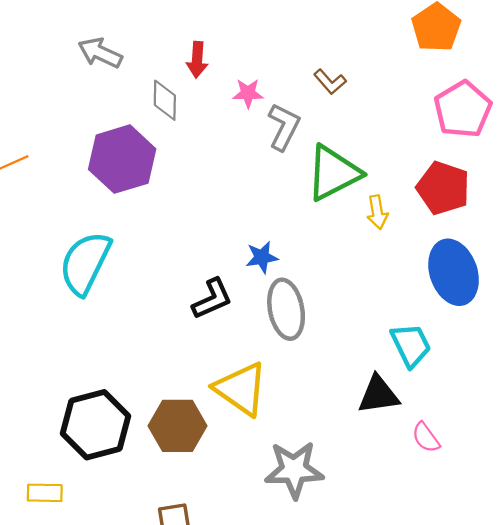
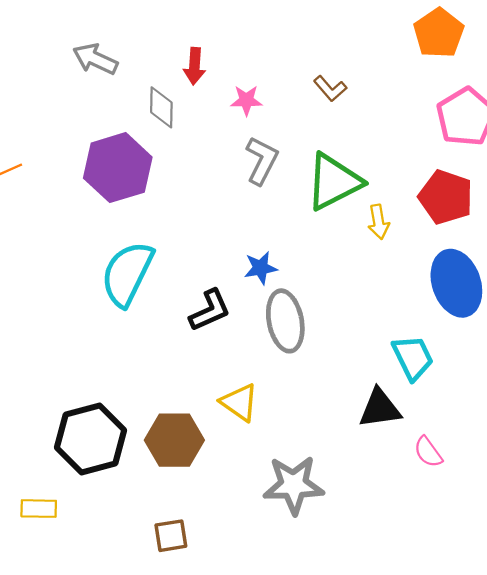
gray L-shape: (284, 127) -> (262, 160), moved
cyan semicircle: (85, 263) -> (127, 274), moved
yellow triangle: (241, 389) -> (239, 402), size x0.7

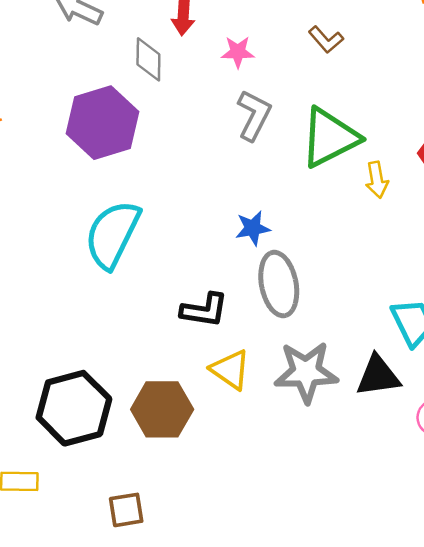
black L-shape: (210, 310) -> (204, 310), moved, turned 33
gray star: (294, 485) -> (306, 372), moved
brown square: (171, 536) -> (126, 510), moved

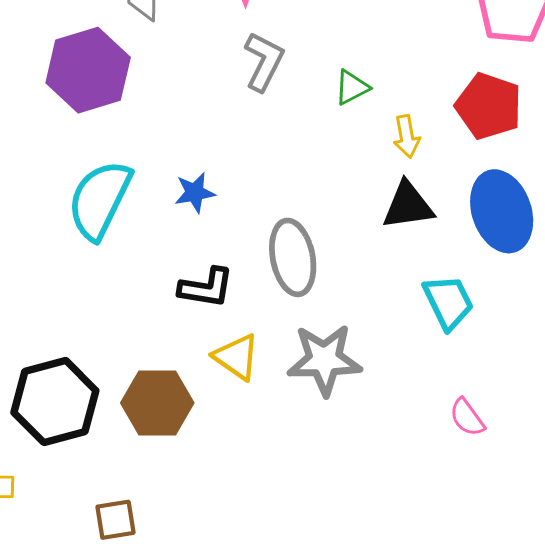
green triangle: (330, 138) -> (352, 87), size x0.5
blue star: (253, 228) -> (195, 193), moved
black triangle: (378, 376) -> (408, 206), moved

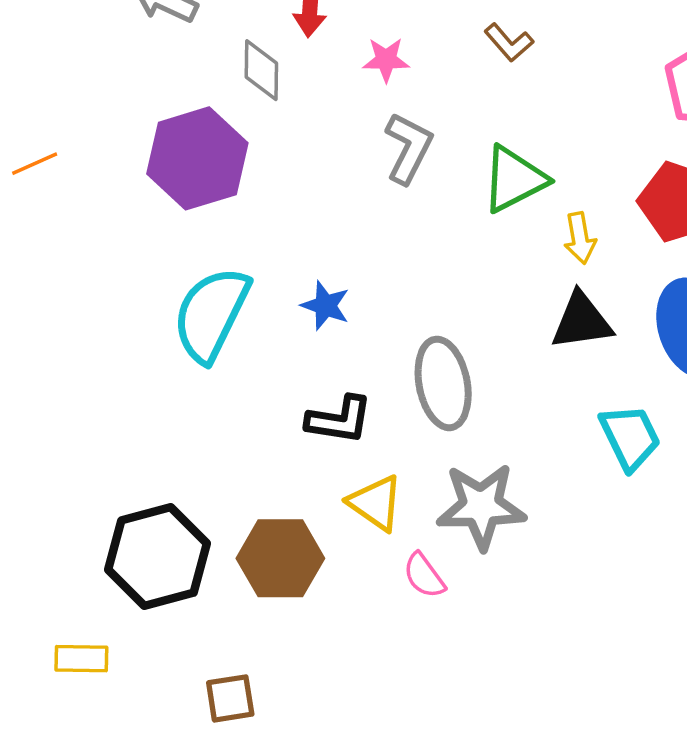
green triangle: (352, 87) -> (514, 179), size x1.6
blue star: (195, 193) -> (325, 306), turned 30
pink semicircle: (467, 417) -> (424, 576), moved

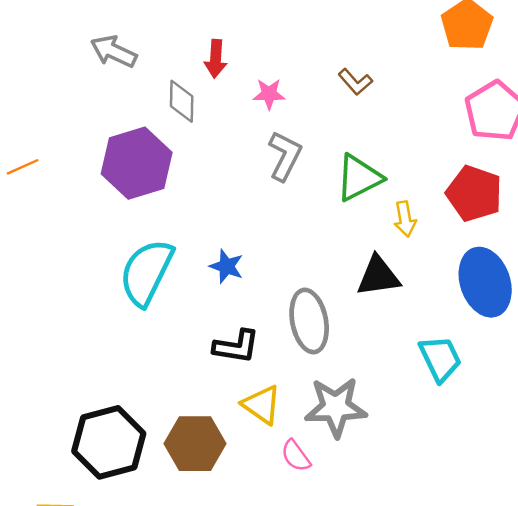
black triangle: (582, 321) -> (378, 276), moved

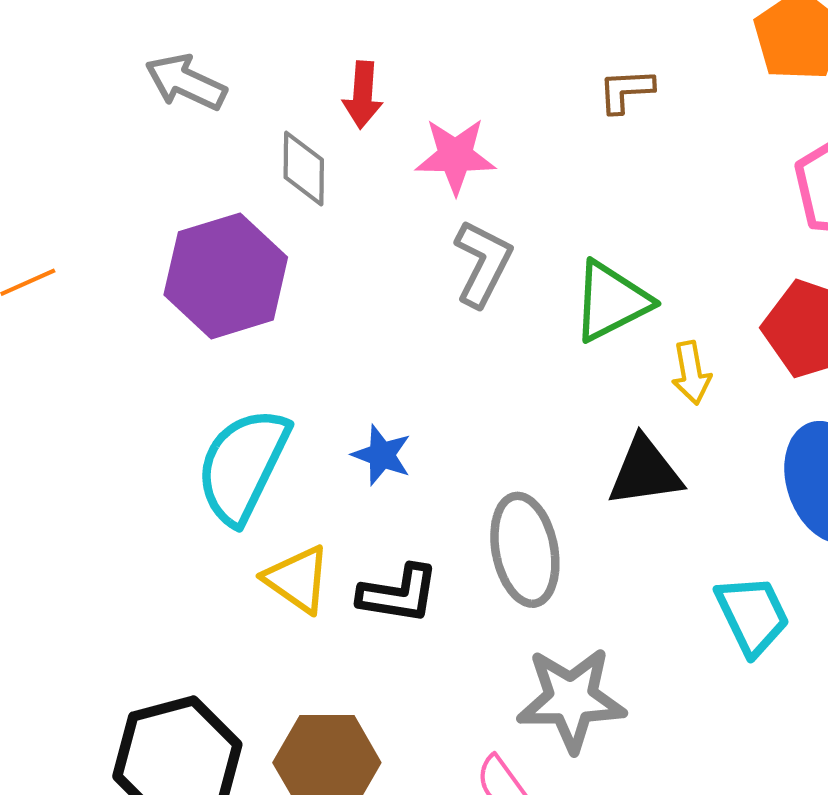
brown L-shape: (355, 82) -> (626, 91), moved, turned 128
pink star: (269, 94) -> (455, 156), size x1.4
yellow triangle: (262, 405) -> (297, 579), moved

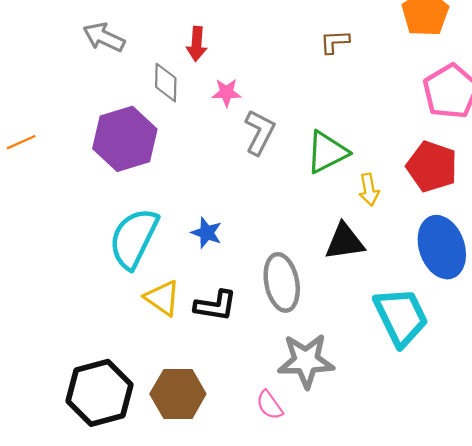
pink star: (455, 156) -> (226, 93), moved, size x0.7
cyan trapezoid: (752, 615) -> (401, 317), size x1.4

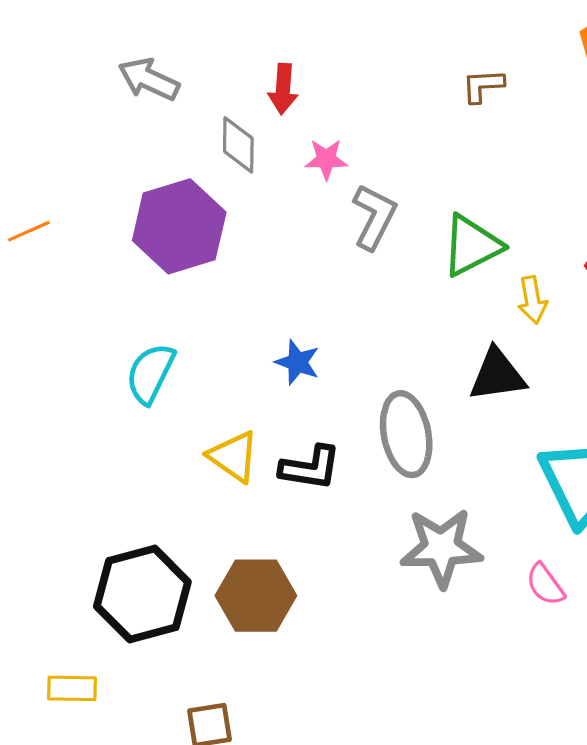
cyan semicircle: (134, 238) -> (150, 373), moved, size x0.7
pink semicircle: (270, 405) -> (545, 584), moved

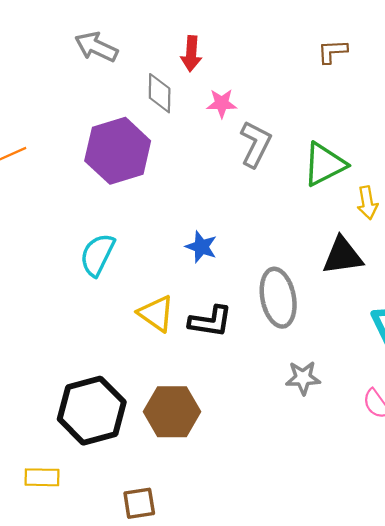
gray star: (441, 548) -> (303, 378), size x0.6

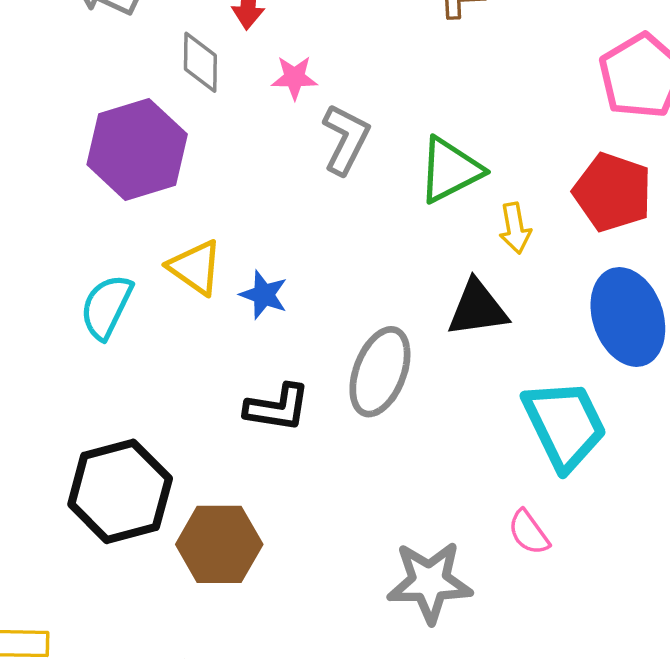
gray ellipse: (278, 298) -> (380, 372), turned 32
yellow triangle: (156, 313) -> (195, 267), moved
gray star: (303, 378) -> (430, 582), moved, size x1.6
black hexagon: (92, 411) -> (120, 491), moved

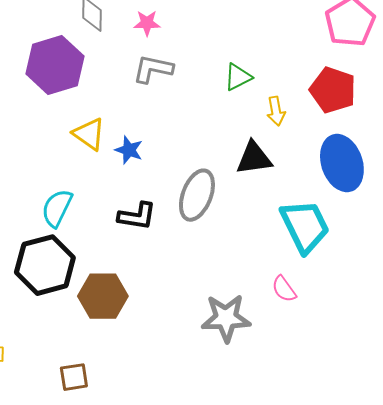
gray L-shape: (346, 139) -> (153, 69), moved, turned -105
green triangle: (450, 170) -> (238, 77), size x0.7
cyan semicircle: (106, 307) -> (57, 208), moved

